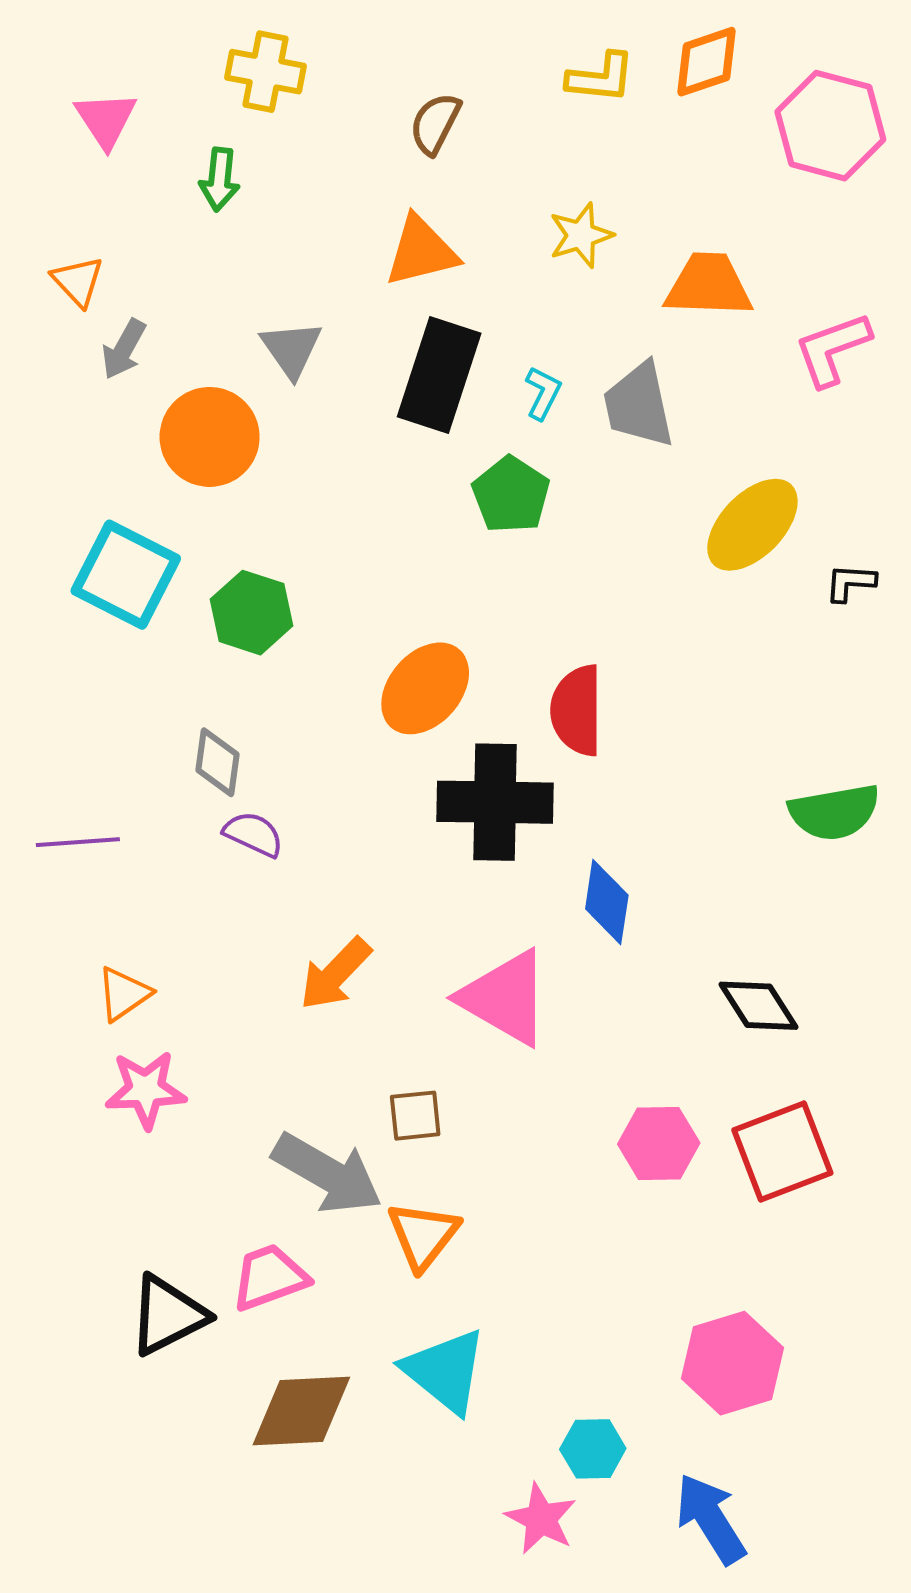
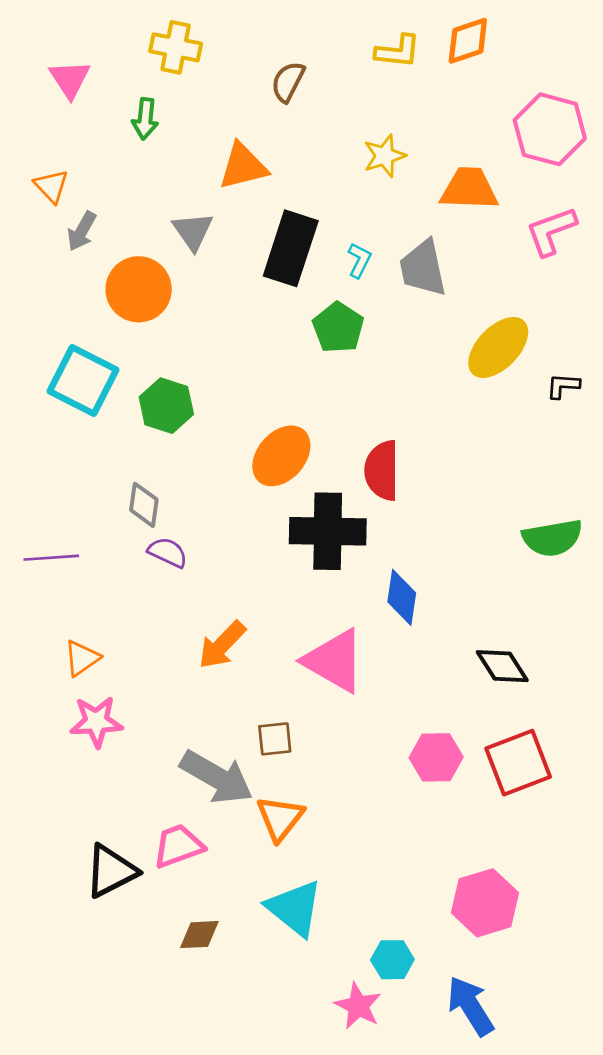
pink hexagon: (830, 126) -> (550, 129), moved
orange triangle: (421, 251) -> (243, 166), moved
brown diamond: (301, 1411) -> (199, 935), size x0.6

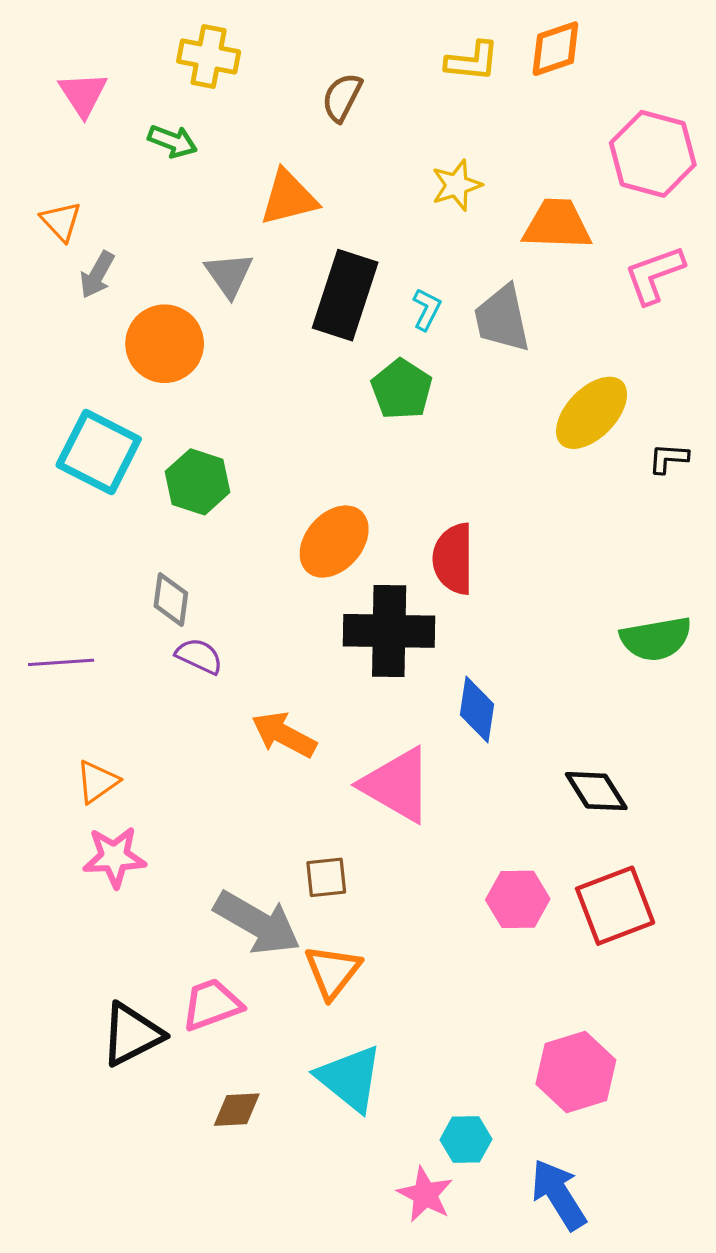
green arrow: (145, 119) -> (172, 141), turned -75
orange arrow: (222, 645) -> (284, 735), moved, turned 74

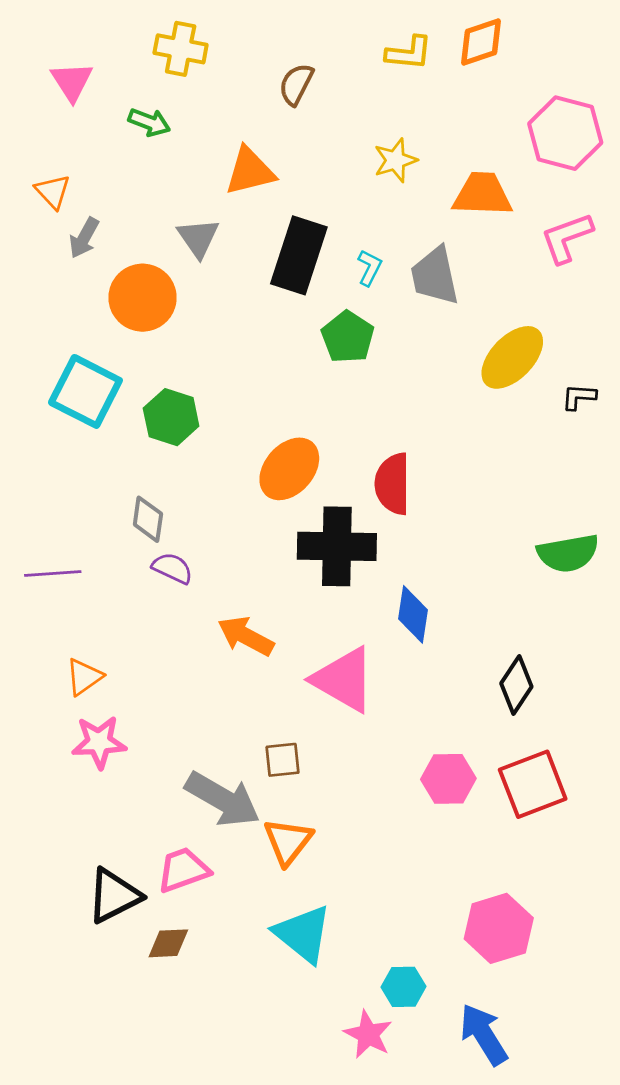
black diamond: (596, 791) -> (516, 685), turned 66
brown diamond: (237, 1110) -> (168, 943), moved

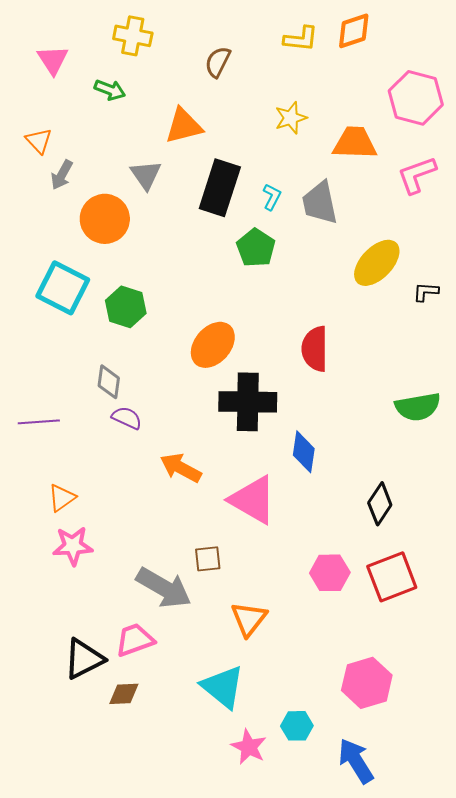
red semicircle: (393, 484) -> (315, 349), moved
orange triangle: (288, 841) -> (249, 619), moved
pink star: (368, 1034) -> (249, 747), moved

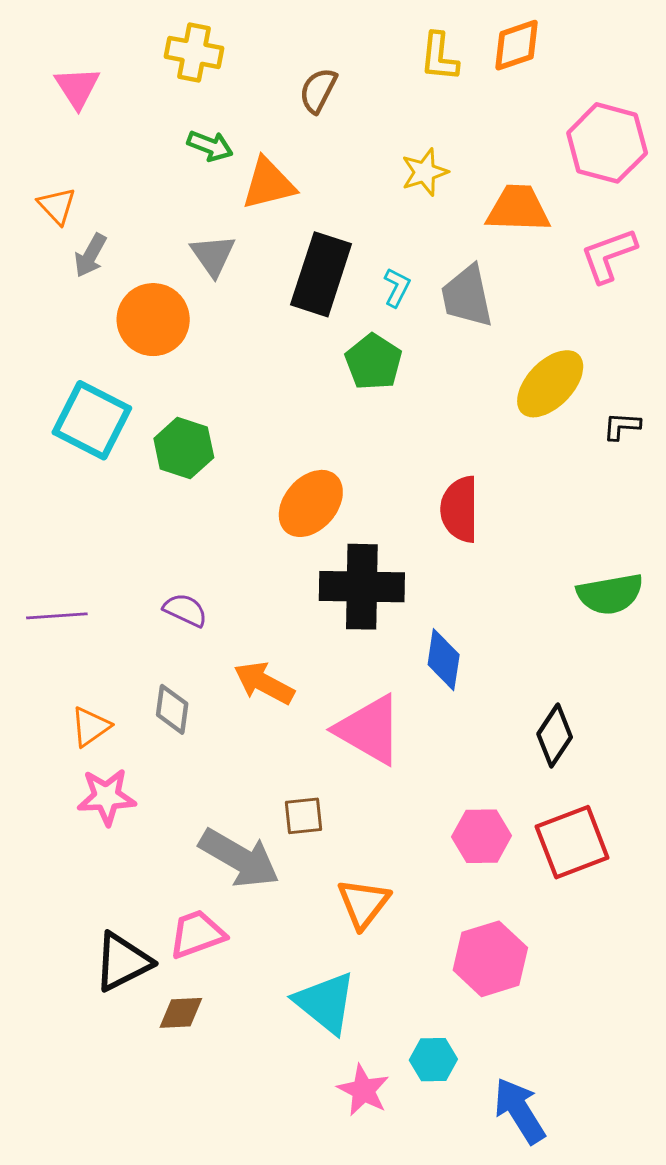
yellow L-shape: (301, 39) -> (439, 57), turned 90
green arrow: (110, 90) -> (210, 146), moved
gray diamond: (109, 382) -> (172, 709), moved
pink hexagon: (367, 683) -> (490, 959), moved

